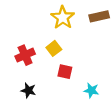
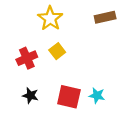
yellow star: (63, 18) -> (50, 18), moved
red square: (65, 72) -> (69, 97), moved, size x1.5

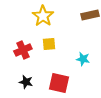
yellow square: (57, 51) -> (49, 44), turned 32
cyan star: (97, 96) -> (83, 59), moved

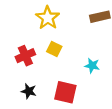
yellow square: (49, 44) -> (54, 49), turned 32

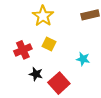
black star: (29, 91) -> (36, 74), moved
red square: (65, 92) -> (59, 83), turned 35

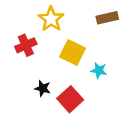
yellow square: (49, 44) -> (73, 52), moved, size x1.5
red cross: (23, 50) -> (26, 45), moved

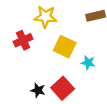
yellow star: (51, 19) -> (45, 17), turned -30
black star: (43, 88) -> (38, 90), moved

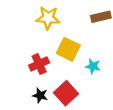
red cross: (23, 40) -> (39, 64), moved

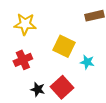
yellow star: (48, 18) -> (25, 24), moved
red cross: (39, 64) -> (23, 60), moved

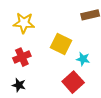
red square: (62, 87) -> (73, 82), moved
black star: (38, 89) -> (19, 85), moved

